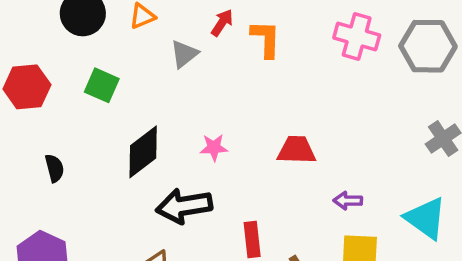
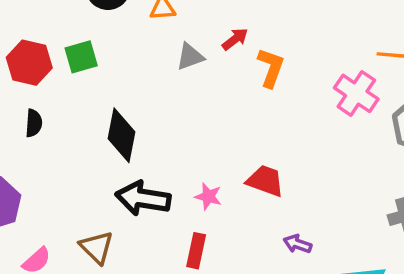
green square: (102, 85) -> (81, 57), moved, turned 32
red hexagon: (27, 87) -> (29, 63), moved
pink star: (214, 147) -> (208, 196), moved
black diamond: (143, 152) -> (121, 135), turned -60

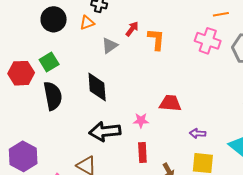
black semicircle: (34, 123) -> (53, 96), moved, size x1.8
black diamond: (121, 135) -> (97, 87), moved

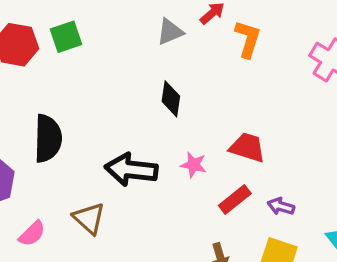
black diamond: (97, 87) -> (171, 99), moved, size x0.7
black semicircle: (53, 96) -> (48, 138), moved
red rectangle: (142, 153) -> (235, 200), moved, turned 42

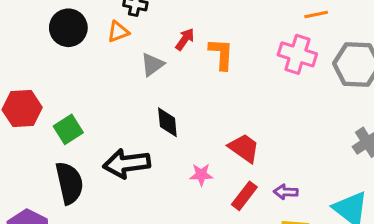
green square: (66, 37) -> (68, 129), moved
red trapezoid: (247, 147) -> (244, 148), turned 32
black arrow: (131, 170) -> (127, 164), moved

